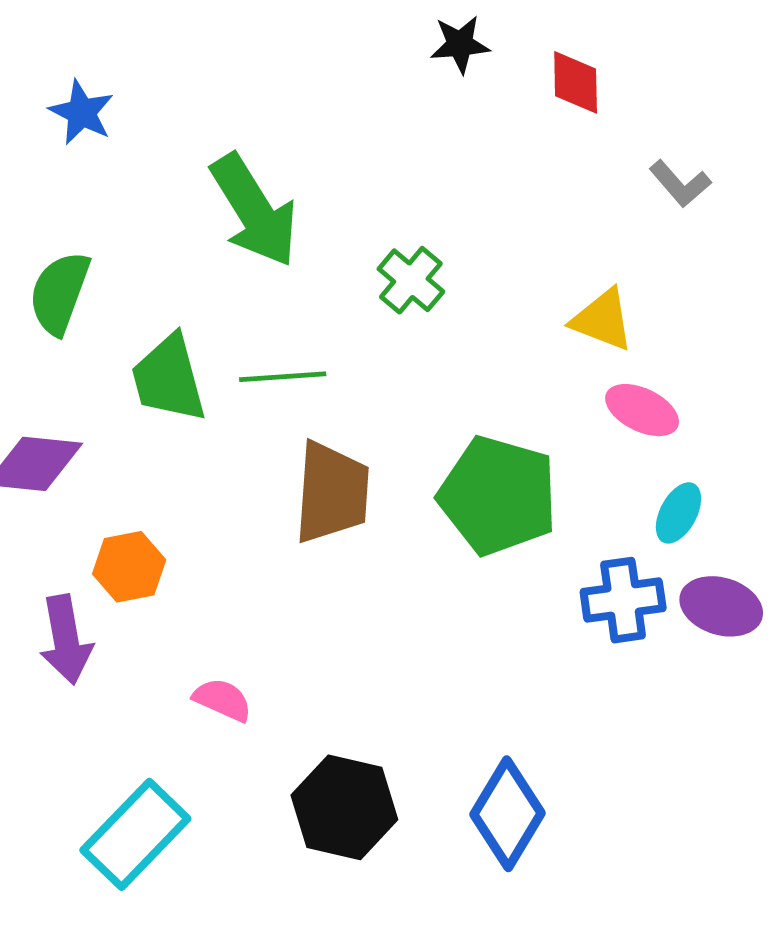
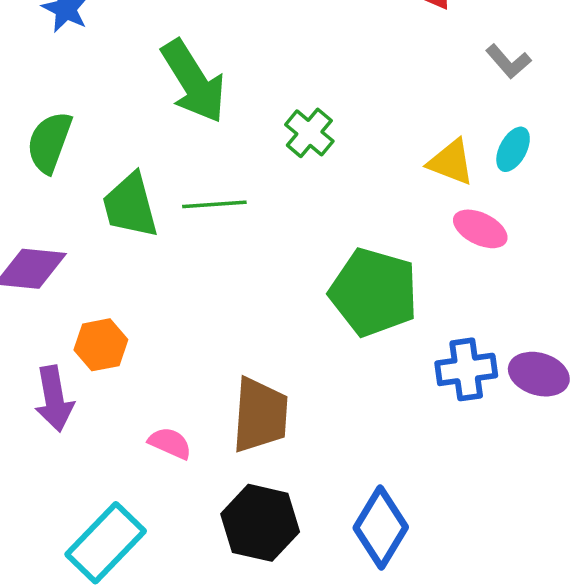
brown trapezoid: (332, 492) -> (260, 415), moved
cyan ellipse: (678, 513) -> (513, 149), moved

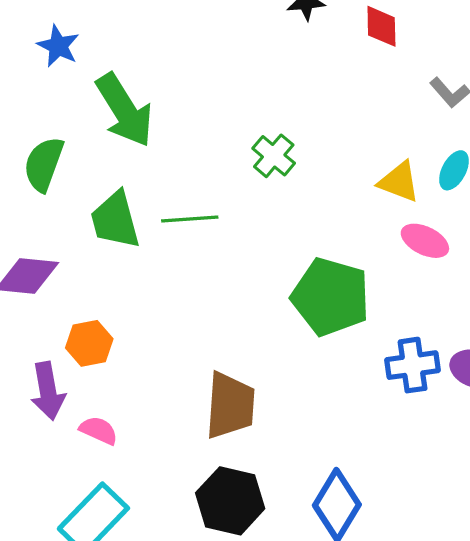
green arrow: (193, 81) -> (124, 110), moved
pink semicircle: (170, 443) -> (99, 430), moved

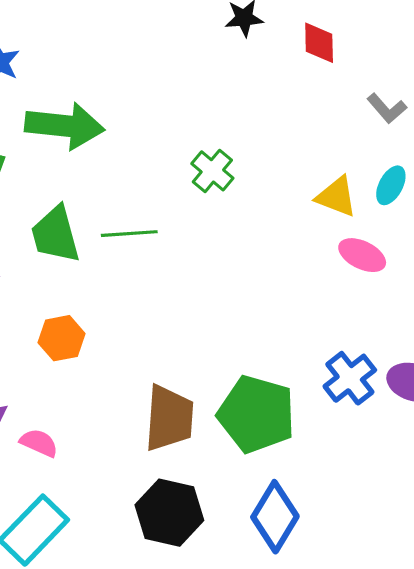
green arrow: (124, 110) -> (65, 126), turned -52
green pentagon: (331, 297) -> (256, 414), moved
orange hexagon: (89, 343) -> (62, 338), moved
blue cross: (413, 365) -> (350, 378), turned -30

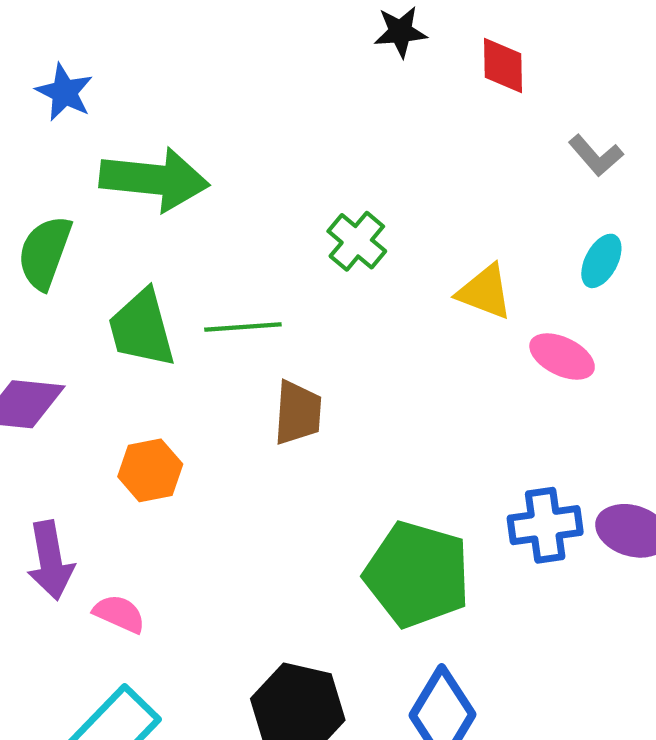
yellow triangle: (337, 197) -> (485, 292), moved
blue cross: (350, 378) -> (545, 525), turned 30
brown trapezoid: (169, 418) -> (298, 413), moved, size x0.7

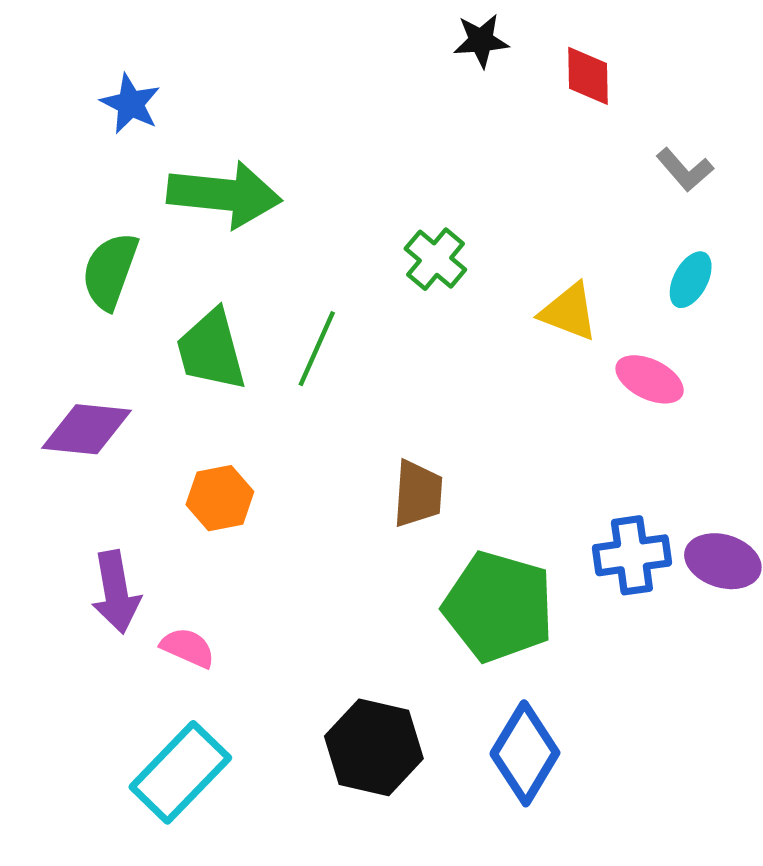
green line: (243, 327) -> (317, 349), turned -62
brown trapezoid: (298, 413) -> (418, 494), moved

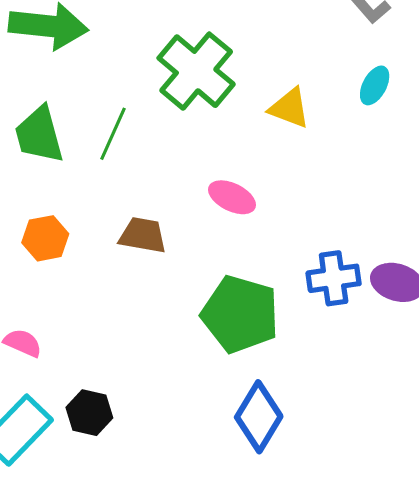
green cross: (435, 259) -> (196, 71), size x1.8
pink ellipse: (650, 379) -> (232, 197), moved
brown trapezoid: (418, 494) -> (143, 235), moved, turned -84
black hexagon: (374, 747) -> (89, 413), moved, size x0.7

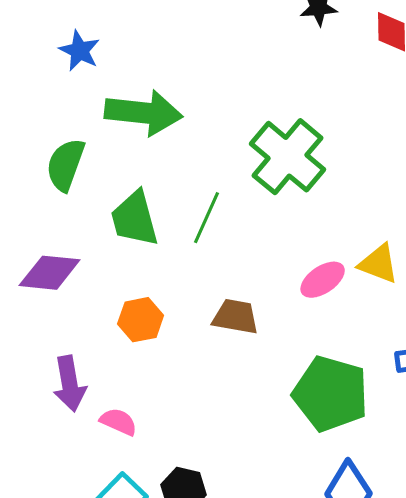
yellow triangle: (289, 108) -> (379, 264), moved
pink ellipse: (232, 197) -> (323, 280), turned -60

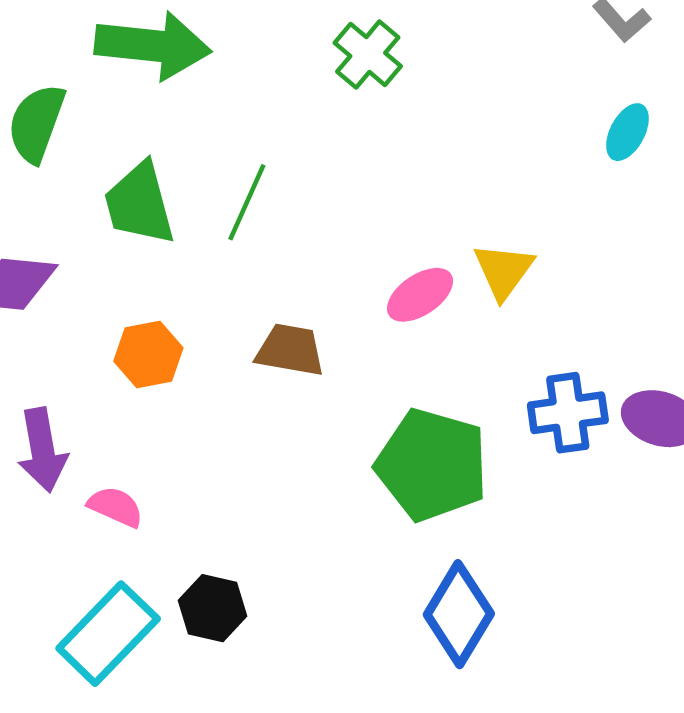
green cross: (288, 157) -> (368, 54), moved, size x0.6
yellow triangle: (379, 264) -> (504, 271), turned 45

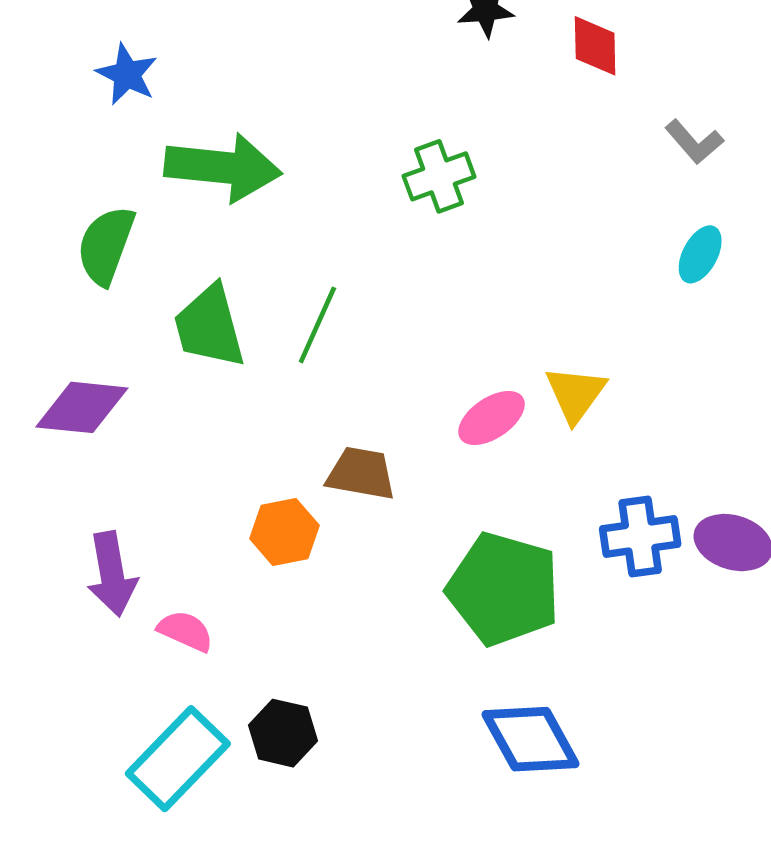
green cross: (368, 54) -> (439, 176), turned 30
orange hexagon: (148, 354) -> (284, 532), moved
blue diamond: (459, 614) -> (531, 739), turned -60

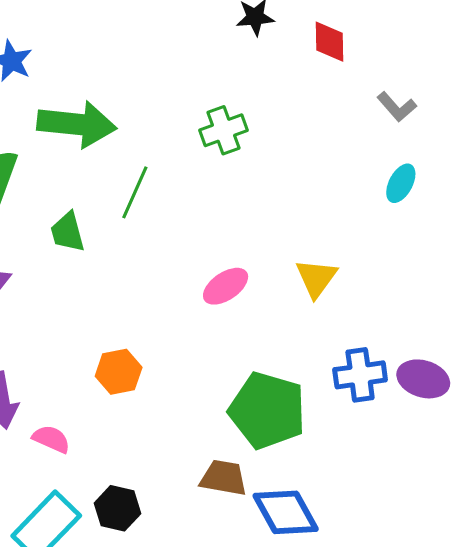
green line: (317, 325) -> (135, 192), moved
green trapezoid: (209, 326) -> (68, 232), size x0.7
pink ellipse: (492, 418) -> (226, 286), moved
brown trapezoid: (361, 473) -> (224, 478), moved

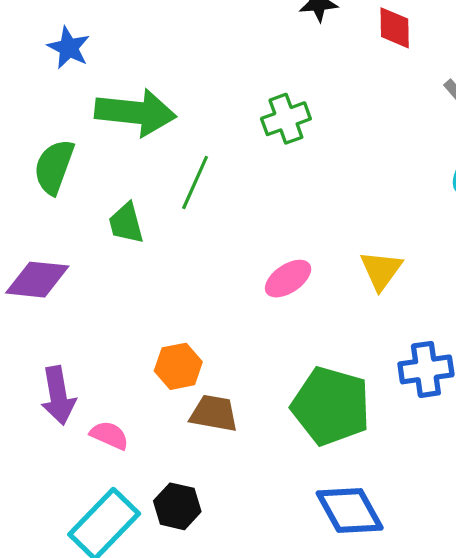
brown trapezoid: (224, 478) -> (214, 413), moved

